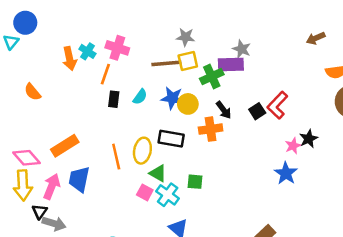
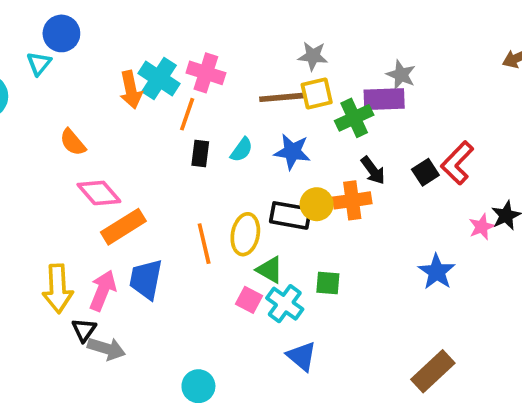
cyan cross: (87, 51) -> (159, 79), size x1.5
yellow circle: (188, 104) -> (317, 204), moved
pink diamond: (26, 158) -> (99, 193), moved
blue star: (286, 173) -> (437, 272), moved

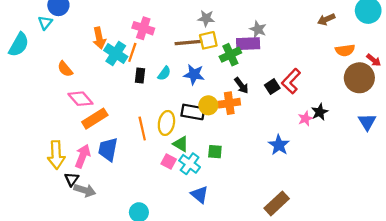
cyan cross: (159, 79) -> (116, 54), moved

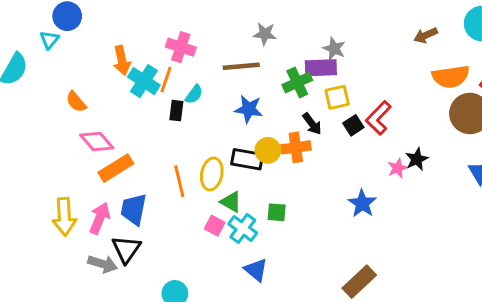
yellow square: (208, 40) -> (337, 97), moved
orange semicircle: (345, 50) -> (451, 77), size x1.4
cyan semicircle: (164, 73) -> (194, 94), moved
black triangle: (72, 179) -> (126, 249), moved, size x1.5

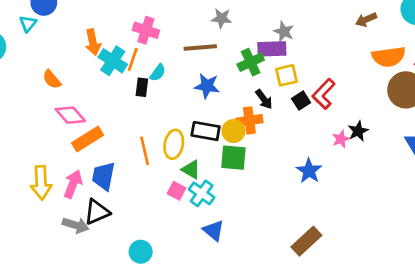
yellow circle: (268, 150) -> (233, 131), moved
green square: (277, 212) -> (233, 158), moved, size x1.5
black triangle: (126, 249) -> (97, 212), turned 32

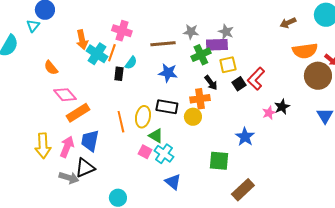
gray star: (222, 18) -> (191, 32), moved
yellow circle: (233, 131) -> (193, 117), moved
green square: (233, 158) -> (219, 161), moved

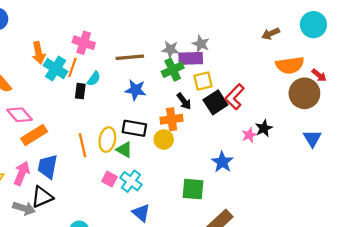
gray star: (191, 32) -> (170, 49), moved
black square: (239, 84) -> (215, 102), size x1.5
green triangle: (156, 136) -> (124, 150), moved

